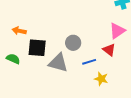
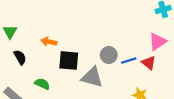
green semicircle: (13, 59) -> (42, 84), moved
blue line: (89, 62) -> (129, 61), moved

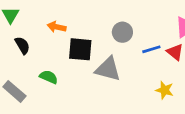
gray circle: (109, 55) -> (122, 32), moved

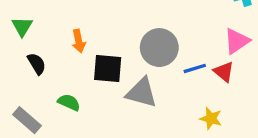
orange arrow: (57, 27) -> (79, 41), turned -114
gray circle: (122, 32) -> (159, 48), size x1.5

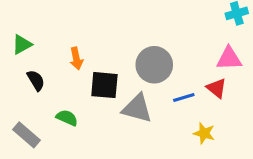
green triangle: (22, 27) -> (22, 45), turned 30
pink triangle: (237, 41) -> (229, 59), turned 32
blue line: (195, 68) -> (184, 97), moved

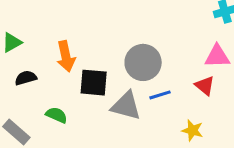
orange arrow: (76, 59) -> (66, 56), size x1.4
black semicircle: (36, 80) -> (26, 78), turned -75
blue line: (184, 97) -> (160, 95), moved

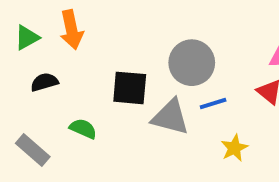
orange arrow: (66, 56) -> (72, 30), moved
yellow star: (192, 130) -> (234, 148), moved, turned 30

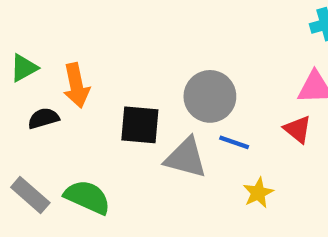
orange arrow: (72, 30) -> (76, 85), moved
blue line: (213, 103) -> (234, 142), turned 36
green semicircle: (83, 129) -> (87, 197), moved, size x1.5

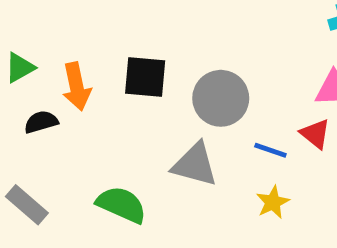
black square: (140, 125) -> (145, 77), moved
blue line: (234, 142) -> (270, 150), moved
green semicircle: (87, 197) -> (121, 205), moved

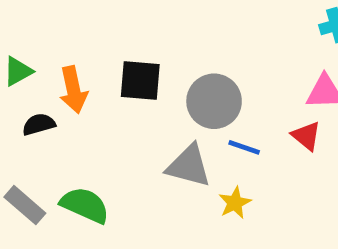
blue line: (270, 150) -> (244, 147), moved
yellow star: (273, 202) -> (235, 203), moved
green semicircle: (121, 205) -> (85, 205), moved

